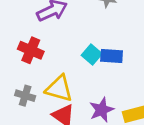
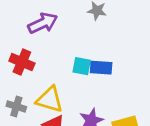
cyan square: (92, 55) -> (82, 66), turned -30

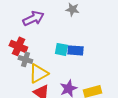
yellow triangle: (50, 100) -> (38, 73), turned -45
gray cross: (16, 106) -> (25, 59), moved

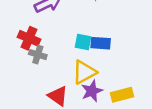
yellow triangle: (38, 73) -> (84, 72), moved

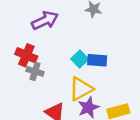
cyan square: (83, 42) -> (80, 59), turned 35

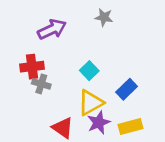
red cross: (26, 55) -> (32, 67), turned -30
blue rectangle: (97, 60) -> (127, 89), moved, turned -48

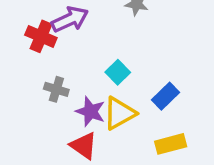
red cross: (32, 67) -> (41, 36), moved, turned 30
purple star: (99, 123) -> (90, 111), moved, turned -30

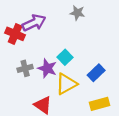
gray cross: (56, 89) -> (25, 68), turned -32
purple star: (90, 111) -> (47, 68), moved

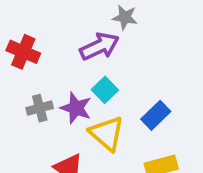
purple arrow: (34, 23) -> (100, 46), moved
yellow triangle: (66, 84) -> (107, 133), turned -50

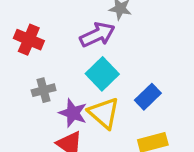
cyan square: (105, 90) -> (102, 74), size x1.4
purple star: (76, 108) -> (73, 113), moved

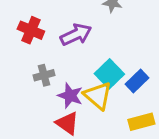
purple arrow: (97, 35) -> (76, 35), moved
cyan square: (102, 74) -> (109, 74), moved

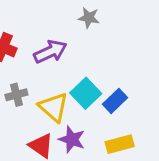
purple star: (70, 96) -> (72, 139), moved
yellow triangle: (98, 96) -> (53, 107), moved

